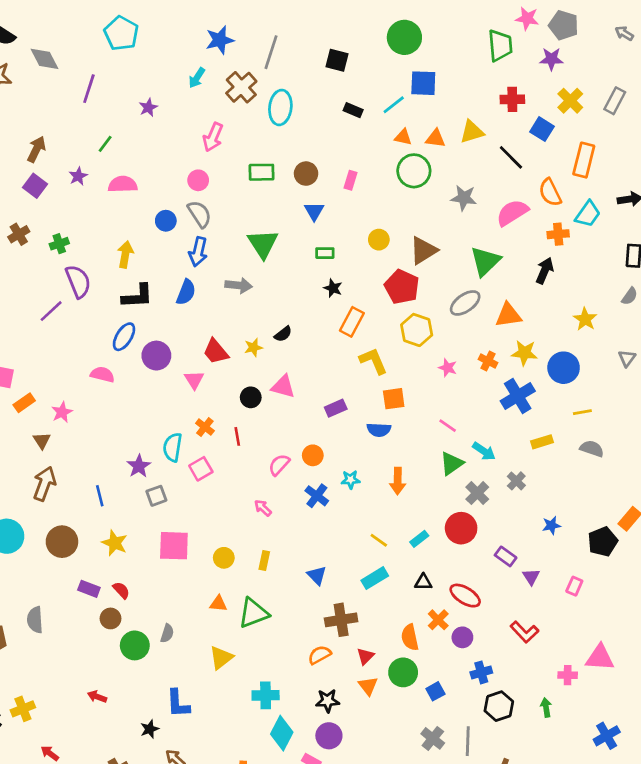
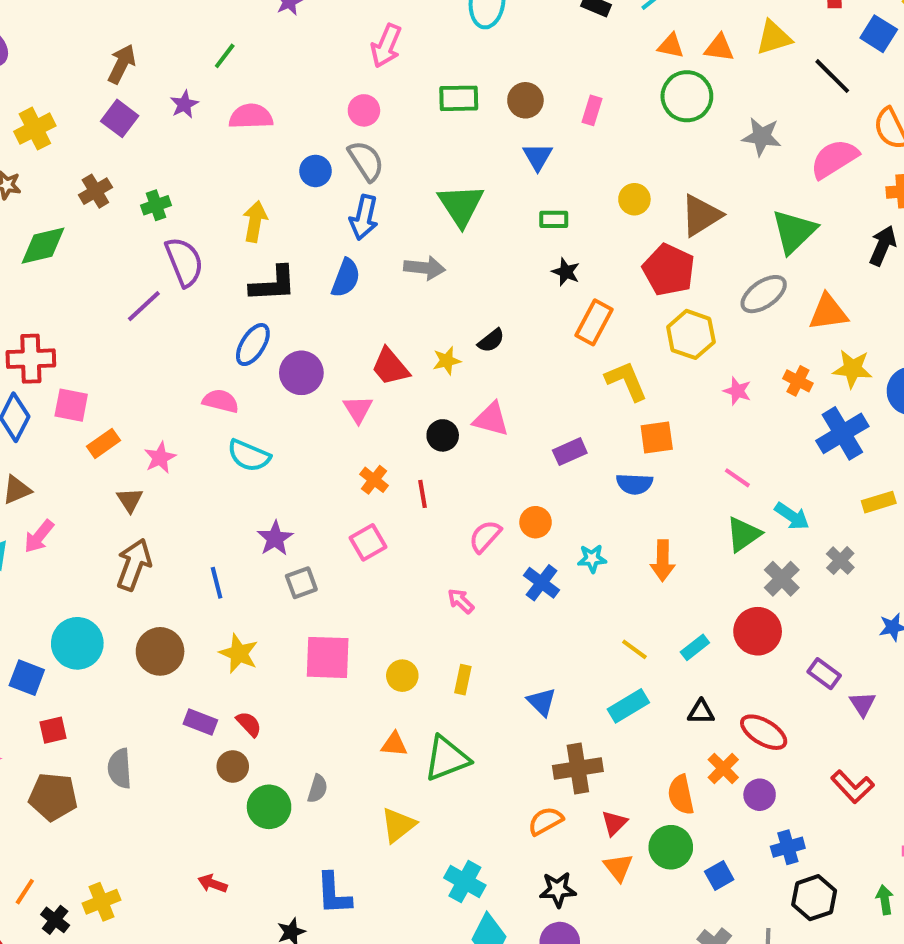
cyan semicircle: (173, 447) -> (249, 456), moved, turned -76
cyan cross: (266, 695) -> (465, 882), turned 30

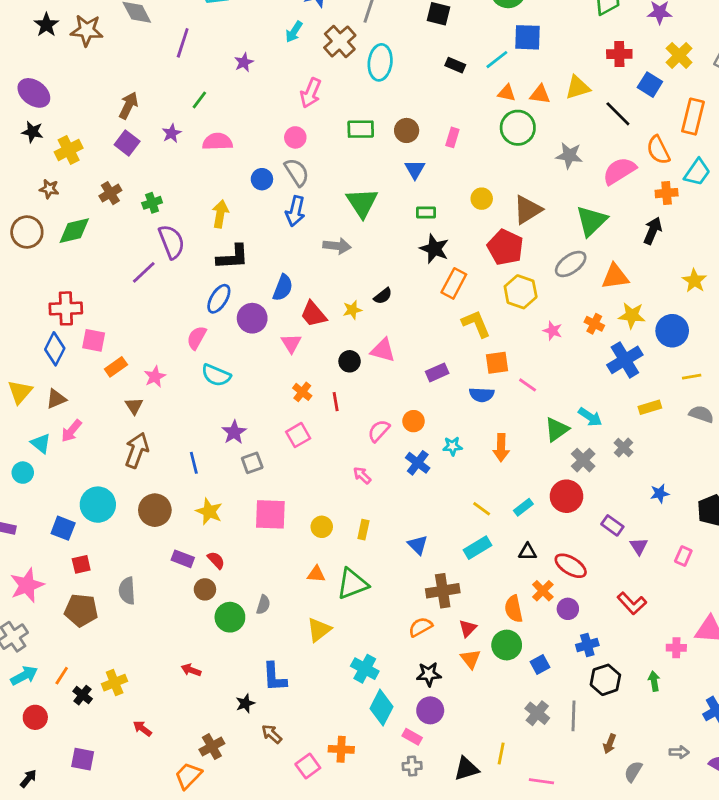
black star: (566, 272) -> (434, 249), size x1.5
blue semicircle: (346, 278) -> (283, 288), moved
pink semicircle: (221, 401) -> (197, 338), turned -75
pink line: (737, 478) -> (528, 385), moved

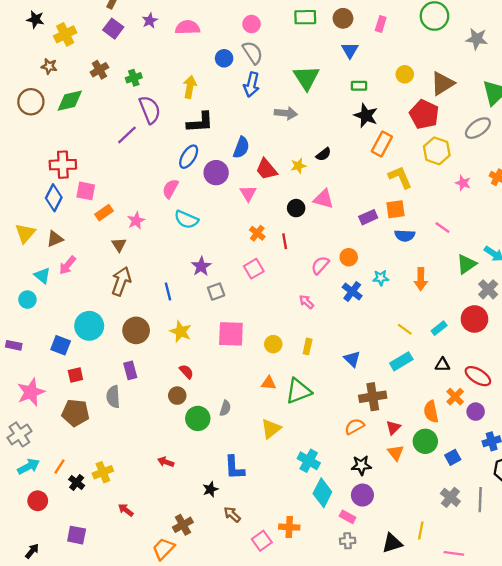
orange square: (497, 363) -> (396, 209), moved
purple rectangle: (183, 559) -> (130, 370), moved, turned 54

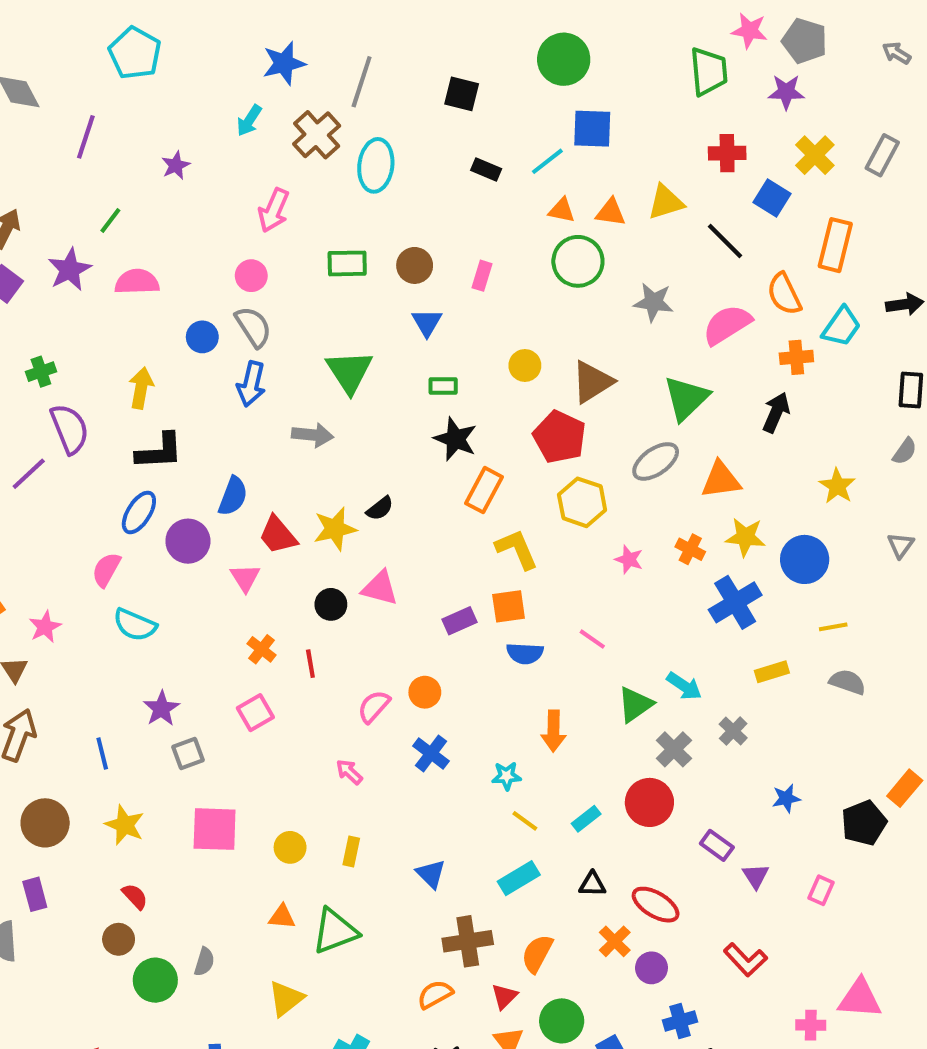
purple star: (150, 21) -> (70, 270), size x1.5
yellow star: (298, 166) -> (335, 529), size x1.5
cyan star: (381, 278) -> (507, 776), moved
orange semicircle: (431, 412) -> (537, 954), moved, turned 40

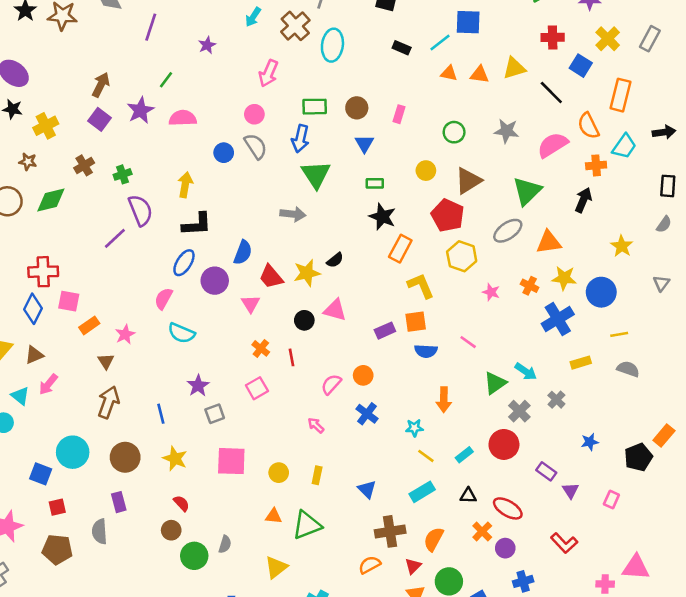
green circle: (578, 261) -> (454, 132), moved, size x0.7
blue arrow: (251, 384) -> (300, 139), moved

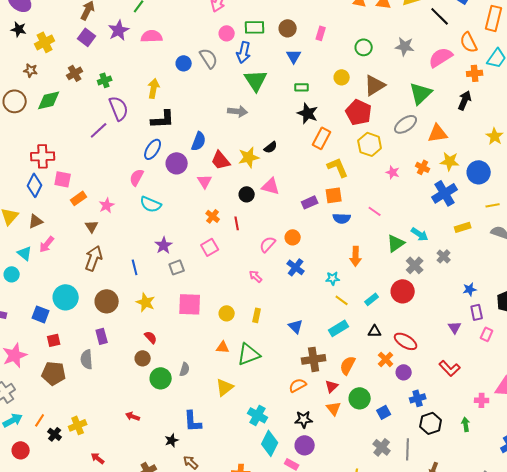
pink circle: (254, 114) -> (227, 33), moved
purple rectangle: (546, 471) -> (477, 312), moved, turned 42

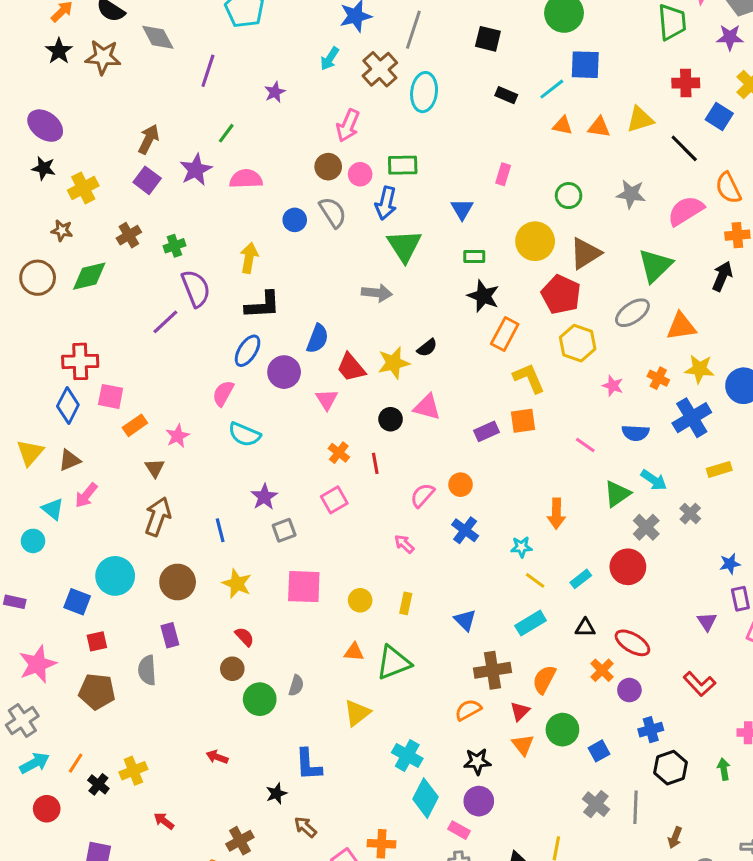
brown circle: (288, 28) -> (328, 167), moved
yellow circle: (342, 77) -> (535, 241), size x1.6
blue semicircle: (342, 218) -> (636, 433), moved

